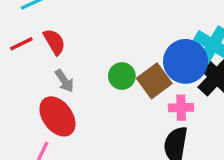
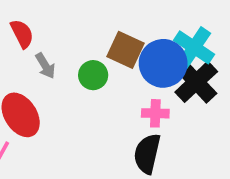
gray arrow: (64, 81) -> (45, 66), moved
brown square: (154, 81) -> (125, 50), moved, turned -32

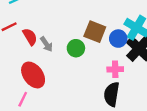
red semicircle: (22, 34) -> (30, 37), moved
blue circle: (163, 63) -> (118, 39), size x0.6

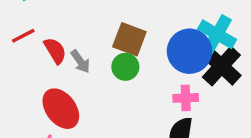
brown square: (95, 32) -> (129, 39), moved
blue circle: (118, 39) -> (189, 51), size x1.6

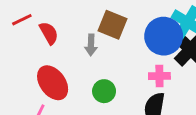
gray arrow: (80, 61) -> (91, 45), moved, turned 36
green circle: (125, 67) -> (104, 91), moved

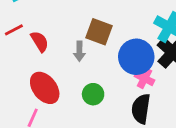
blue circle: (164, 36) -> (136, 57), moved
pink cross: (159, 76) -> (144, 78), turned 30

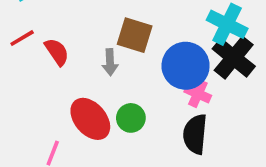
red ellipse: (45, 88) -> (90, 119), moved

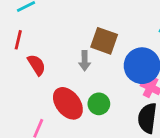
red line: (22, 38) -> (18, 40), turned -48
red semicircle: (57, 52) -> (36, 65), moved

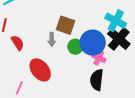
green circle: (99, 104) -> (75, 47), moved

